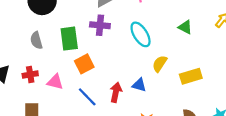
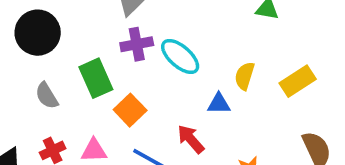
cyan ellipse: (141, 34) -> (180, 56), moved
blue triangle: (139, 85) -> (219, 104), moved
red arrow: (116, 92) -> (191, 139), turned -36

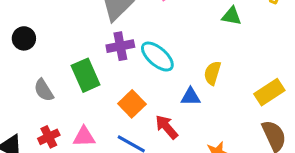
black circle: (38, 33) -> (24, 38), moved, size x0.6
yellow rectangle: (298, 81) -> (269, 92), moved
orange square: (130, 110) -> (132, 104), moved

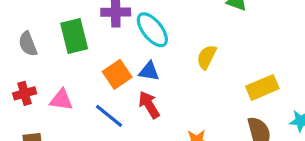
blue triangle: (190, 97) -> (149, 71), moved

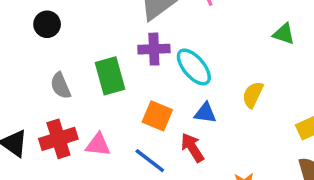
blue triangle: (149, 71) -> (205, 113), moved
orange square: (117, 74) -> (157, 116), turned -32
red cross: (25, 93) -> (58, 139), size x1.5

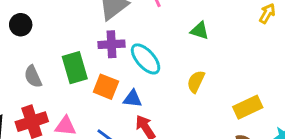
green triangle: (284, 34) -> (200, 31), moved
blue triangle: (205, 113) -> (133, 99), moved
orange square: (157, 116) -> (106, 87), moved

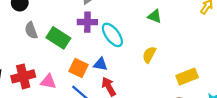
green rectangle: (75, 68) -> (58, 38), turned -45
gray semicircle: (33, 77) -> (31, 30), moved
orange square: (106, 87) -> (78, 68), moved

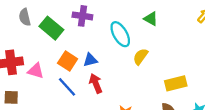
cyan ellipse: (112, 35) -> (120, 34), moved
blue triangle: (101, 64) -> (90, 60), turned -32

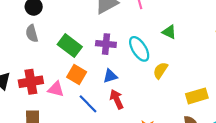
purple cross: (82, 16) -> (106, 44), moved
gray semicircle: (25, 17) -> (32, 33), moved
orange square: (68, 61) -> (77, 75), moved

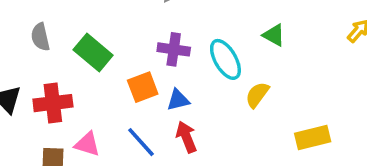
gray semicircle: (32, 33) -> (40, 37), moved
green rectangle: (70, 46) -> (93, 52), moved
orange square: (77, 75) -> (143, 87), moved, turned 36
pink triangle: (56, 89) -> (87, 144), moved

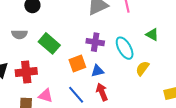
gray semicircle: (40, 37) -> (19, 34), turned -77

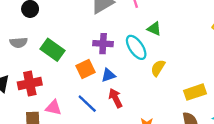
green triangle: (152, 35) -> (154, 29), moved

